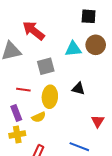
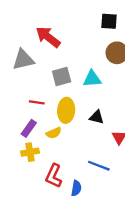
cyan triangle: (73, 49) -> (92, 79), moved
black triangle: (78, 89) -> (97, 117), moved
purple rectangle: (16, 113) -> (29, 128), turned 56

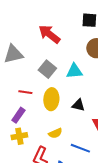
red arrow: (48, 37) -> (49, 34), moved
gray square: (62, 76) -> (47, 69), turned -36
yellow semicircle: (54, 133) -> (55, 133), moved

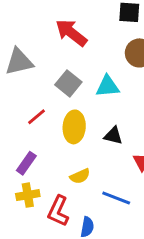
red line: (25, 92) -> (36, 117), turned -48
purple rectangle: (18, 115) -> (26, 163), moved
yellow cross: (19, 136) -> (28, 195), moved

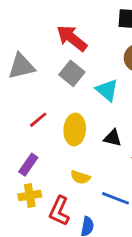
gray square: (68, 83) -> (72, 73), moved
cyan triangle: (108, 86) -> (107, 90), turned 45
yellow semicircle: (80, 176) -> (80, 177), turned 42

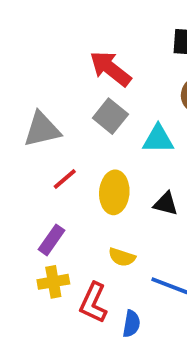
gray triangle: (21, 66) -> (42, 130), moved
cyan triangle: (107, 90) -> (158, 139), turned -40

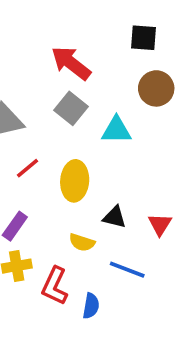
black triangle: (166, 204) -> (115, 217), moved

